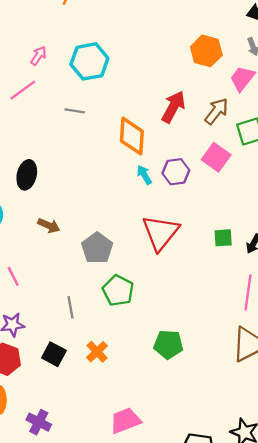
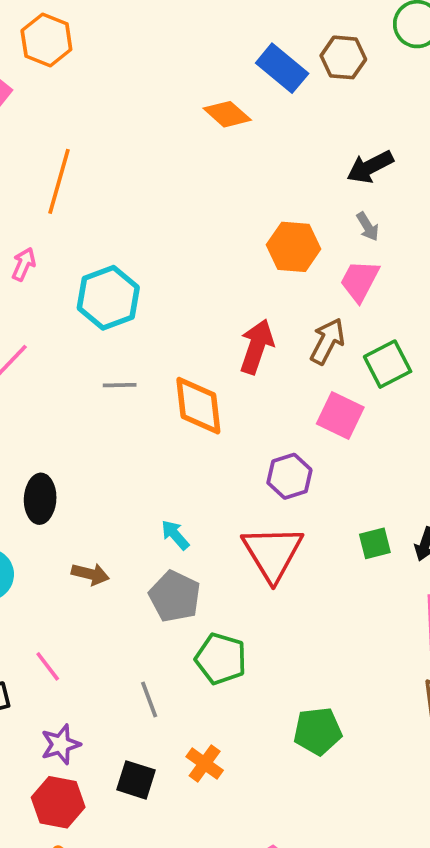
pink arrow: (39, 56) -> (24, 264), moved
gray line: (75, 111) -> (120, 385), moved
purple hexagon: (176, 172) -> (289, 476), moved
cyan arrow: (144, 175) -> (175, 535), moved

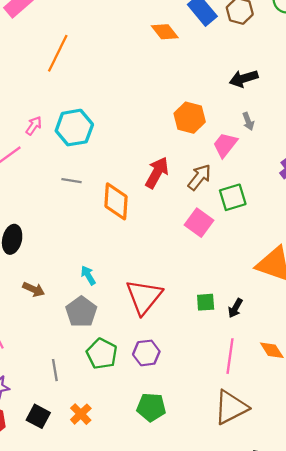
gray arrow: (368, 227) -> (248, 121), moved
pink arrow: (24, 264) -> (34, 126), moved
purple hexagon: (289, 476) -> (146, 353), moved

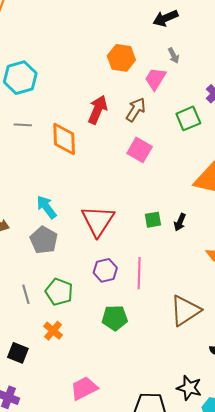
green square: (233, 197) -> (188, 118), moved
cyan arrow: (88, 275) -> (46, 207), size x1.4
green pentagon: (102, 354) -> (59, 292), moved
pink line: (230, 356) -> (139, 273), moved
black square: (38, 416) -> (18, 353), moved

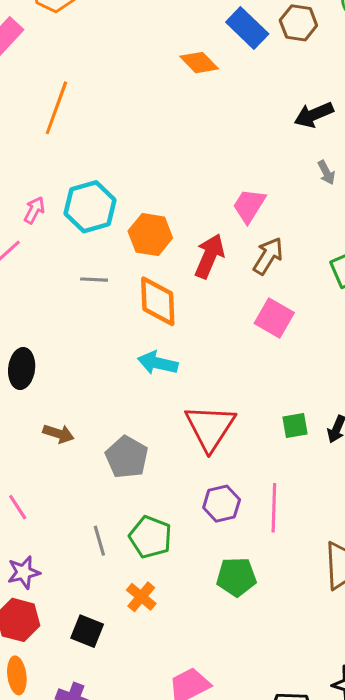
orange hexagon: (121, 58) -> (150, 235), moved
pink trapezoid: (155, 79) -> (249, 206), moved
cyan arrow: (46, 207) -> (158, 363), moved, turned -40

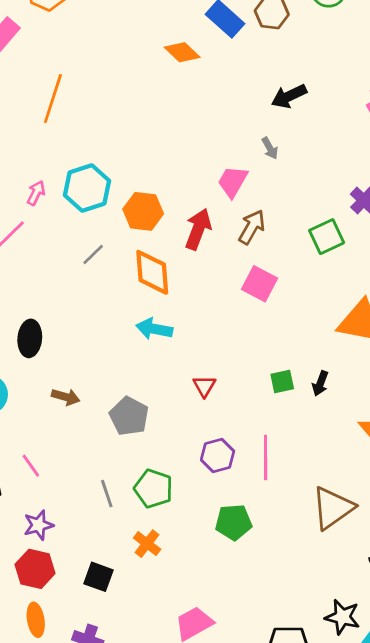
gray arrow: (326, 172) -> (270, 148), moved
gray line: (94, 280) -> (93, 255), turned -45
red triangle: (210, 427) -> (204, 386), size x0.5

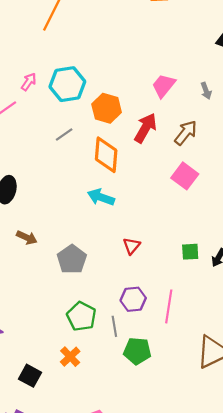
gray arrow: (270, 148) -> (206, 91), moved
pink trapezoid: (233, 182) -> (164, 86), moved
gray line: (107, 494) -> (114, 326), moved

